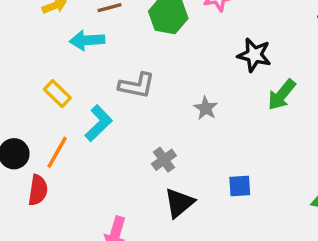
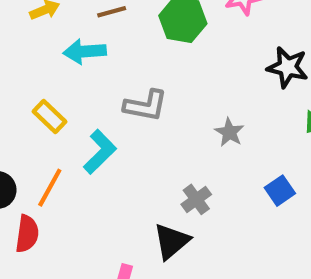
gray cross: (164, 160) -> (196, 199), moved
blue square: (240, 186) -> (280, 191), moved, turned -30
black triangle: (179, 203) -> (171, 241), moved

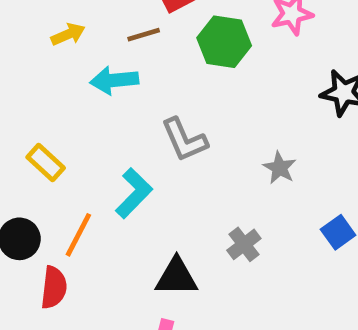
gray L-shape: (146, 106) -> (184, 140), turned 57
yellow rectangle: (49, 117) -> (46, 163), moved
black triangle: (171, 241) -> (176, 277), moved, turned 42

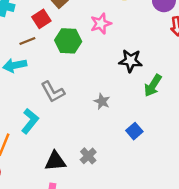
gray cross: (244, 244) -> (88, 156), moved

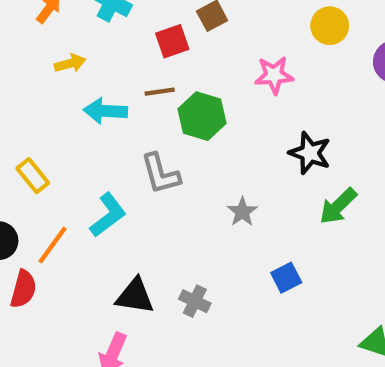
brown line: (27, 41) -> (160, 92), moved
green hexagon: (68, 41) -> (202, 116), moved
gray cross: (88, 156) -> (195, 301), turned -35

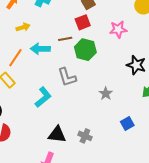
red square: (172, 41) -> (83, 22), moved
orange line: (52, 245) -> (15, 58), moved

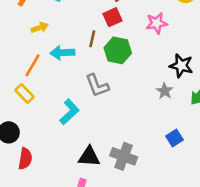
brown line: (65, 39) -> (92, 39), turned -64
gray star: (106, 94) -> (165, 91), moved
gray cross: (85, 136) -> (124, 156), size x1.5

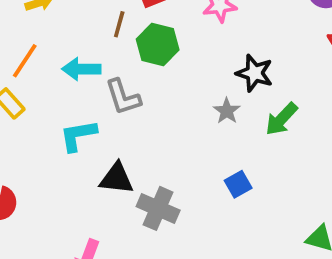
cyan arrow: (62, 53) -> (81, 69), moved
cyan L-shape: (69, 112) -> (78, 135), turned -150
black triangle: (89, 157) -> (117, 179), moved

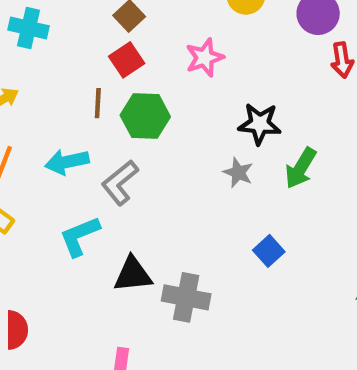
gray L-shape: (123, 97) -> (120, 183), turned 81

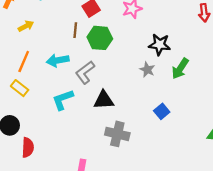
black triangle: (133, 274) -> (104, 100), moved

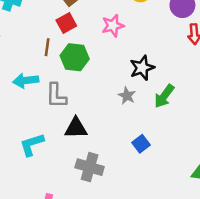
black star: (160, 45) -> (142, 68), turned -30
gray L-shape: (85, 72) -> (56, 96), turned -55
cyan L-shape: (63, 100) -> (32, 145), moved

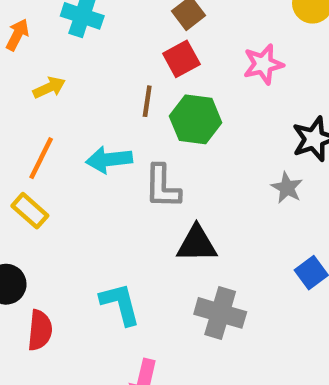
cyan L-shape: (32, 145) -> (120, 304), moved, turned 92

